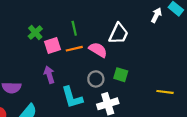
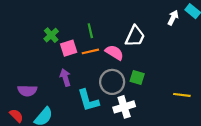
gray circle: (96, 79) -> (112, 82), size x1.5

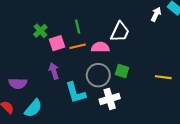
pink semicircle: (114, 53) -> (100, 47), turned -30
yellow line: (182, 95) -> (163, 77), moved

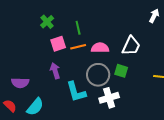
green cross: (40, 31) -> (47, 22), moved
white trapezoid: (120, 32) -> (131, 46), moved

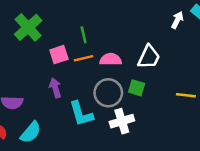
green cross: (47, 22) -> (28, 27), moved, size x1.6

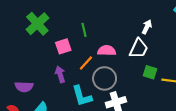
white arrow: (177, 20) -> (147, 27), moved
orange line: (84, 58) -> (86, 63), moved, turned -35
green square: (137, 88) -> (150, 72), moved

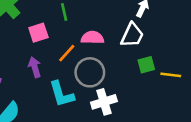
green square: (150, 72) -> (146, 65), turned -32

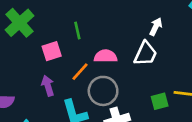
green square: (146, 65) -> (160, 101), moved

